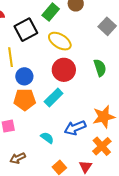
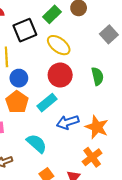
orange pentagon: (25, 100) -> (17, 102), turned 30
orange star: (104, 117) -> (97, 127), turned 30
blue arrow: (75, 128) -> (68, 122), moved
cyan semicircle: (47, 138) -> (37, 143), size x1.5

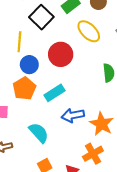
black square: (25, 30) -> (41, 17), turned -30
yellow ellipse: (59, 45) -> (89, 31), moved
red circle: (60, 75) -> (61, 54), moved

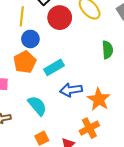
red circle: (61, 54) -> (60, 18), moved

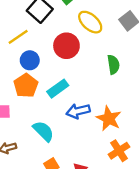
yellow line: (22, 16) -> (18, 37), turned 54
red circle: (60, 18) -> (66, 46), moved
orange cross: (89, 128) -> (119, 151), moved

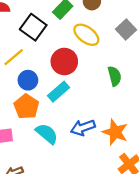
cyan rectangle: (58, 89) -> (59, 92), moved
cyan semicircle: (43, 131) -> (47, 134), moved

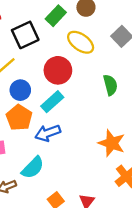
black square: (33, 27) -> (25, 35), turned 30
blue arrow: (83, 128) -> (48, 133), moved
cyan semicircle: (47, 134) -> (33, 168), moved, turned 95

